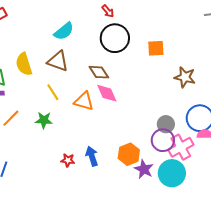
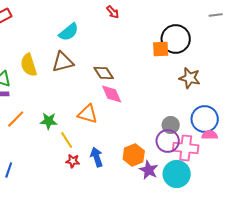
black circle: (115, 38) -> (176, 39), moved
brown triangle: (58, 61) -> (63, 62), turned -35
yellow line: (53, 92) -> (67, 140), moved
orange triangle: (84, 101) -> (88, 114), moved
pink cross: (181, 147) -> (186, 148), turned 35

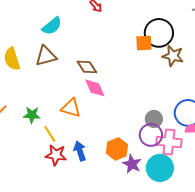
brown star: (190, 78) -> (173, 56), moved
red star: (73, 161) -> (56, 155), size x1.5

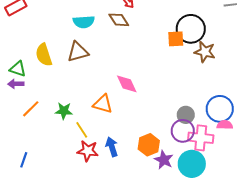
cyan semicircle: (52, 26) -> (84, 22), turned 35
brown diamond: (87, 67) -> (119, 20), moved

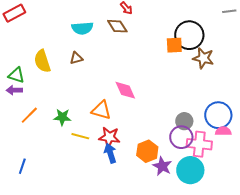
brown triangle: (78, 52) -> (76, 58), size x0.6
yellow line: (82, 130) -> (80, 136), turned -42
red star: (88, 151) -> (109, 137), moved

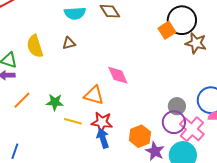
orange square: (174, 45) -> (167, 30), turned -30
pink cross: (199, 144) -> (192, 129), turned 35

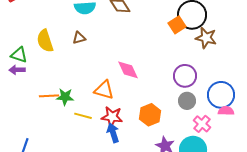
orange line: (22, 100) -> (49, 96), moved, turned 42
purple circle: (174, 122) -> (185, 76), moved
pink cross: (192, 129) -> (202, 124), size x0.7
orange hexagon: (140, 136) -> (150, 115), moved

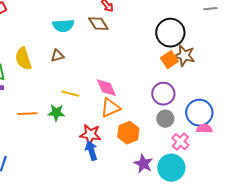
orange square: (177, 25) -> (169, 60), moved
orange triangle: (104, 90) -> (110, 108), moved, turned -40
green star: (65, 97) -> (56, 113), moved
yellow line: (83, 116) -> (70, 94), moved

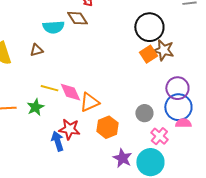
cyan semicircle: (63, 26) -> (53, 27), moved
pink diamond: (106, 88) -> (70, 92), moved
purple circle: (163, 94) -> (177, 88), moved
green star: (56, 113) -> (35, 107), turned -30
blue arrow: (91, 151) -> (57, 141), moved

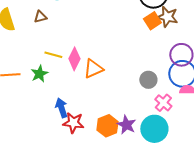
pink diamond: (70, 92) -> (74, 59), turned 50
orange hexagon: (107, 127) -> (107, 126), moved
red star: (69, 129) -> (73, 123), moved

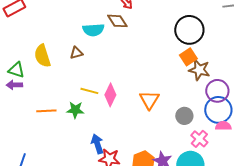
brown star: (167, 17) -> (199, 70), moved
orange triangle: (93, 69) -> (149, 100), moved, turned -35
green star: (39, 74) -> (75, 110), turned 30

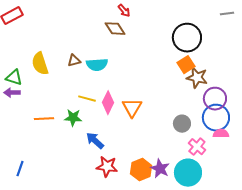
cyan semicircle: (93, 30) -> (97, 65), moved
orange triangle: (149, 100) -> (132, 108), moved
blue arrow: (97, 144) -> (95, 141), moved, turned -30

